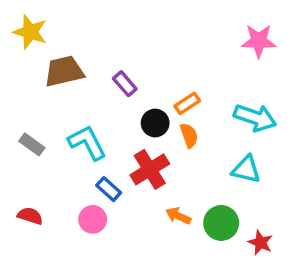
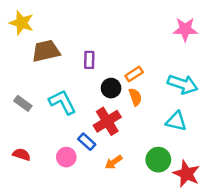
purple rectangle: (125, 84) -> (89, 60), turned 42
blue rectangle: (109, 189) -> (87, 142), moved
orange arrow: (178, 216) -> (114, 162), moved, turned -60
red star: (260, 243) -> (186, 174), size x1.5

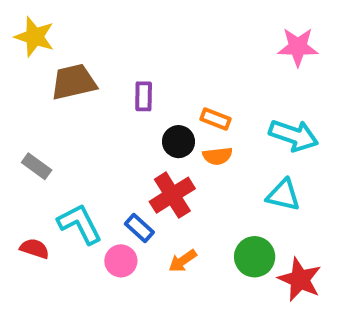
orange rectangle: (134, 74) -> (215, 119), turned 54
orange semicircle: (135, 97) -> (218, 156), turned 102
cyan L-shape: (62, 102) -> (80, 224), moved
pink circle: (66, 157) -> (121, 261), moved

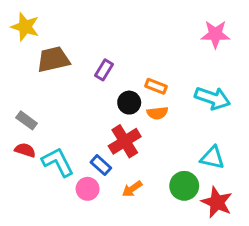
purple rectangle: (144, 96) -> (104, 70), turned 30
cyan triangle: (283, 195) -> (212, 158), moved
red semicircle: (35, 249) -> (25, 150), moved

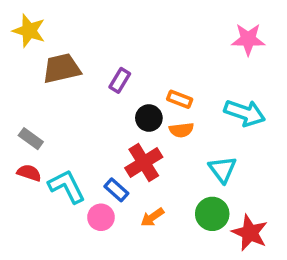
cyan triangle: (212, 158) -> (222, 169), moved, turned 40

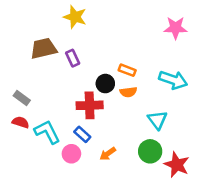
yellow star: (29, 31) -> (75, 17), moved
purple rectangle: (120, 80) -> (73, 58), moved, turned -56
red cross: (144, 163) -> (90, 105), moved, turned 30

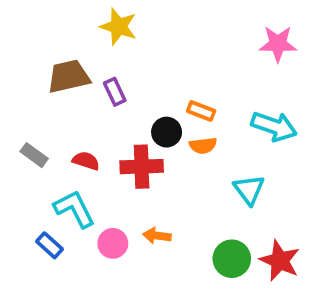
red semicircle: (21, 122) -> (86, 161), moved
blue rectangle: (82, 134) -> (49, 245), moved
green circle: (150, 151) -> (232, 259), moved
orange arrow: (108, 154) -> (157, 236), moved, turned 42

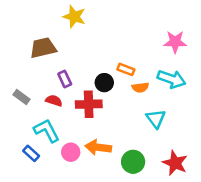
pink star: (278, 44) -> (175, 42), moved
purple rectangle: (115, 92) -> (65, 79), moved
orange semicircle: (203, 146) -> (140, 87), moved
orange arrow: (157, 236) -> (98, 147), size x1.5
green circle: (232, 259) -> (133, 162), moved

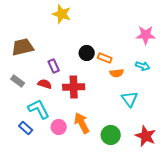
brown trapezoid: (43, 48) -> (23, 47), moved
cyan arrow: (171, 79) -> (143, 66), size x0.6
black circle: (104, 83) -> (87, 53), moved
orange arrow: (98, 147) -> (82, 123), turned 55

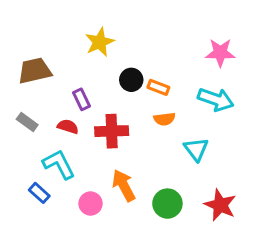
yellow star: (62, 14) -> (100, 42), moved, turned 30
cyan arrow: (143, 66) -> (216, 99), size x1.6
orange semicircle: (117, 73) -> (164, 119), moved
pink circle: (59, 127) -> (91, 204), moved

